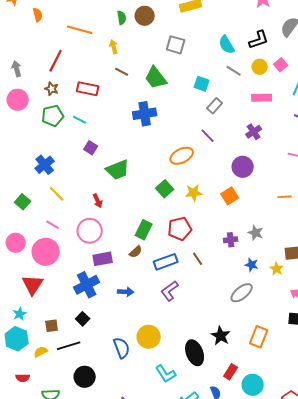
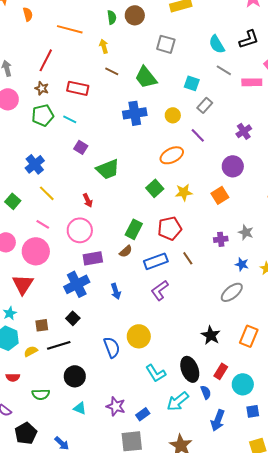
yellow circle: (260, 67) -> (173, 115), moved
pink rectangle: (262, 98) -> (252, 82), moved
blue arrow: (126, 292) -> (116, 291), turned 70
black ellipse: (195, 353) -> (190, 369), moved

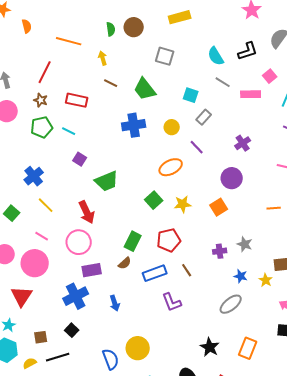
red arrow: (88, 200) -> (87, 212), size x1.6
purple L-shape: (160, 290) -> (172, 302), moved, turned -75

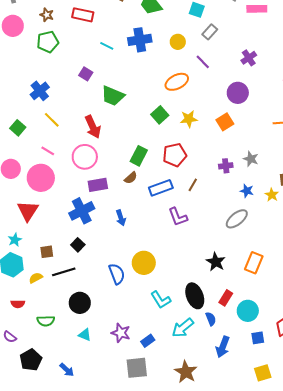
cyan line: (69, 131) -> (107, 46), moved
green trapezoid: (107, 181) -> (113, 96), turned 45
brown line: (187, 270) -> (193, 185), turned 64

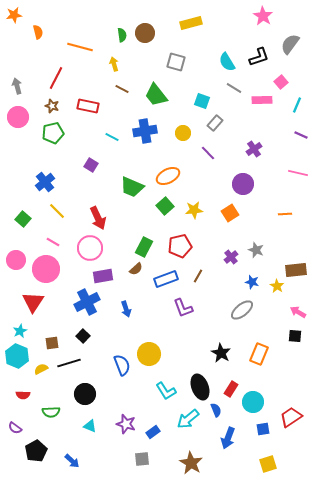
orange ellipse: (177, 82) -> (168, 176), moved
green trapezoid: (113, 96) -> (132, 187), moved
purple cross: (226, 166) -> (231, 257), turned -32
gray square: (137, 368) -> (142, 459), size x0.7

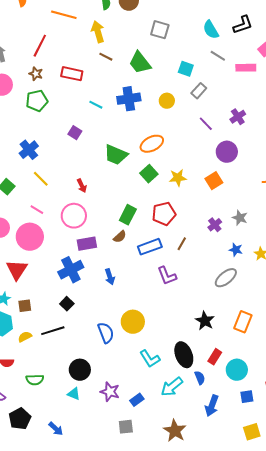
yellow arrow: (114, 64) -> (98, 32), size x1.5
purple line: (208, 153) -> (206, 124), moved
red arrow: (98, 218) -> (82, 186), size x0.6
brown square: (52, 343) -> (25, 306), moved
black circle: (85, 394) -> (80, 370), moved

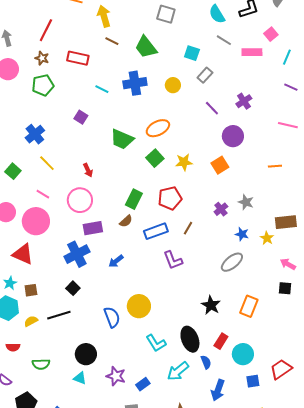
red triangle: (17, 270) -> (23, 254), turned -40
blue arrow: (110, 277) -> (116, 261), turned 70

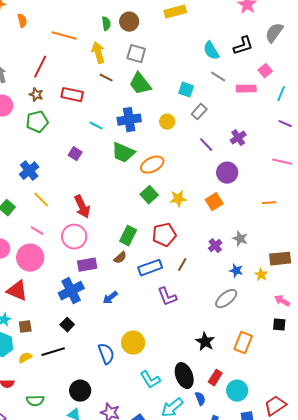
gray square: (166, 14) -> (136, 54), moved
green trapezoid: (122, 139) -> (123, 153), moved
red arrow: (88, 170) -> (82, 207), size x1.6

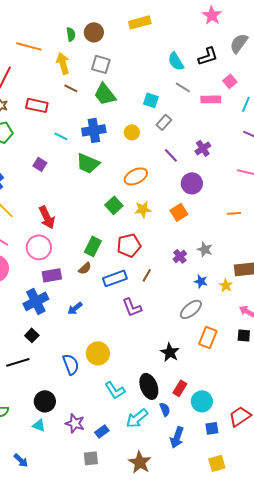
orange ellipse: (152, 165) -> (136, 176), moved
orange rectangle: (243, 343) -> (208, 337), moved

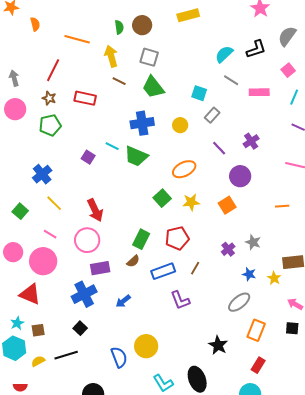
cyan semicircle: (176, 61) -> (224, 54), turned 78
pink square: (230, 81) -> (288, 70), moved
cyan line: (61, 136) -> (112, 146), moved
red rectangle: (180, 388) -> (258, 365), moved

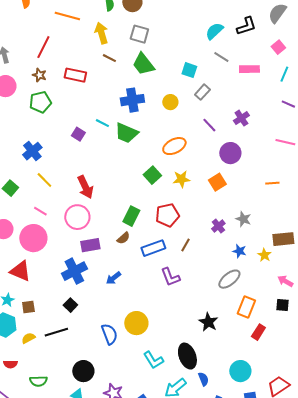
red rectangle: (258, 365) -> (258, 332), moved

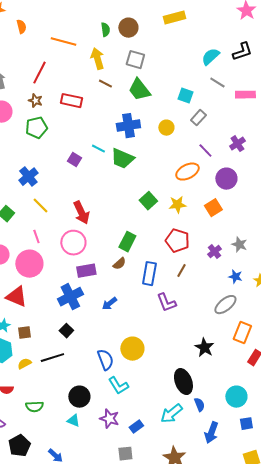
orange ellipse: (174, 146) -> (187, 172), moved
pink line: (40, 211) -> (36, 237), turned 40
red pentagon: (167, 215) -> (177, 241), moved, turned 30
blue rectangle: (153, 248) -> (149, 274), turned -60
cyan L-shape: (153, 360) -> (118, 386), moved

